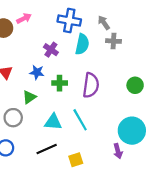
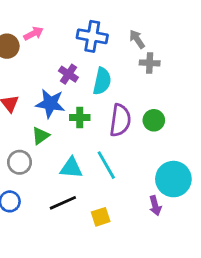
cyan semicircle: (82, 44) -> (102, 81), moved
blue star: (37, 72) -> (50, 104), size x1.5
green circle: (135, 85) -> (154, 120), moved

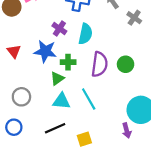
gray cross: (150, 63) -> (134, 18), moved, turned 32
green triangle: (41, 136) -> (57, 78), moved

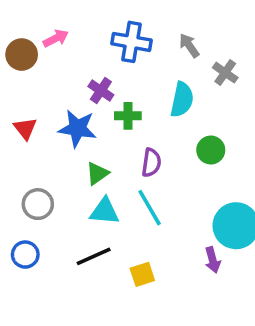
cyan semicircle: (85, 34) -> (182, 100), moved
green cross: (68, 62) -> (128, 116), moved
purple semicircle: (100, 64) -> (151, 163), moved, size x0.7

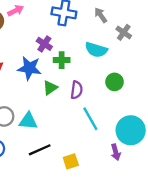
cyan semicircle: (182, 100) -> (96, 50), turned 95
green triangle: (97, 173) -> (50, 88), moved
cyan line: (150, 208) -> (90, 119), moved
cyan triangle: (104, 211) -> (28, 121), moved

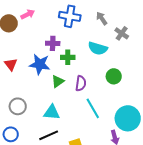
purple cross: (44, 44) -> (53, 43), turned -32
cyan triangle: (28, 121) -> (52, 112), moved

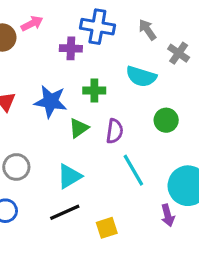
purple cross: (53, 43) -> (71, 48), moved
cyan triangle: (52, 112) -> (69, 176), turned -36

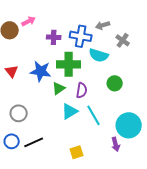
blue cross: (97, 27) -> (81, 36), moved
gray arrow: (147, 30) -> (103, 25), turned -72
green cross: (94, 91) -> (69, 64), size x1.6
cyan triangle: (69, 176) -> (70, 111), moved
black line: (65, 212) -> (34, 142), moved

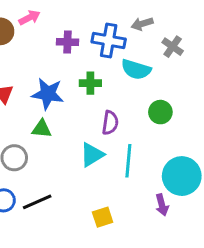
green cross: (69, 64) -> (90, 83), size x0.6
green triangle: (59, 88) -> (42, 129), moved, turned 40
cyan line: (94, 115) -> (128, 161), turned 35

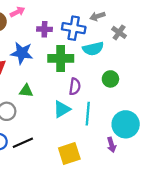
cyan semicircle: (136, 69) -> (93, 49), turned -30
green cross: (90, 83) -> (61, 58), size x1.6
blue star: (48, 94) -> (22, 53), moved
yellow square: (103, 217) -> (69, 154), size x1.5

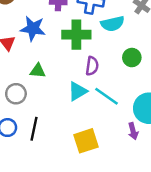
cyan line: (88, 114) -> (106, 96), turned -60
black line: (23, 143) -> (34, 129), turned -54

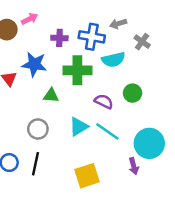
purple semicircle: (92, 66) -> (104, 101), moved, turned -72
green triangle: (38, 71) -> (51, 95), moved
gray circle: (16, 94) -> (38, 129), moved

